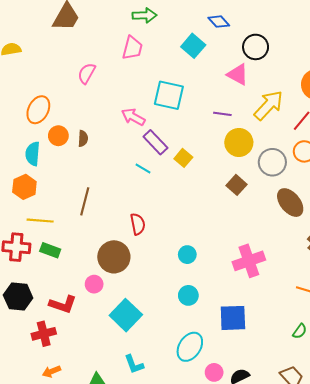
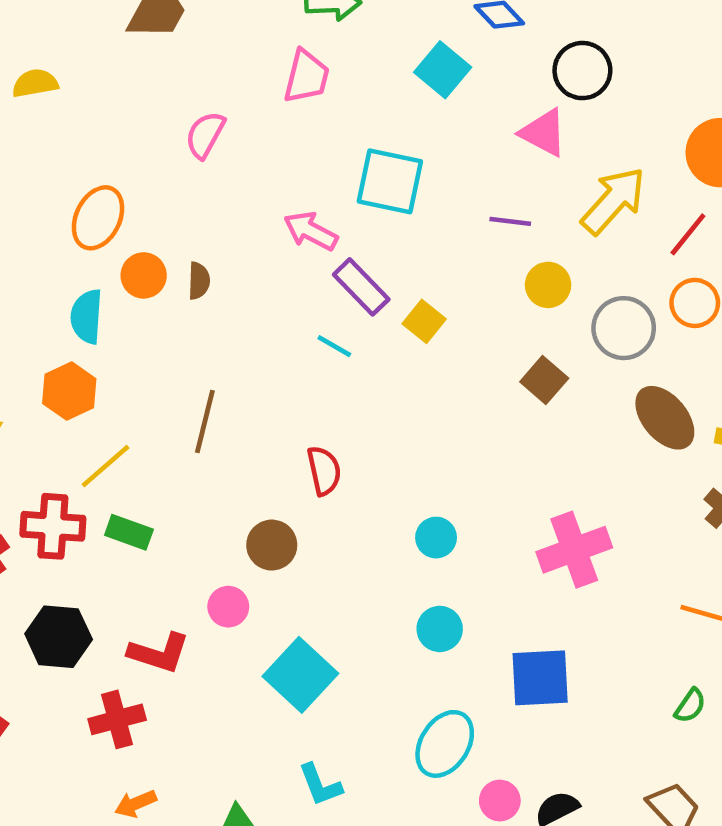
yellow circle: (239, 142) -> (548, 285), size x0.7
yellow line: (40, 221) -> (106, 466), turned -45
brown circle: (114, 257) -> (272, 545), size x0.7

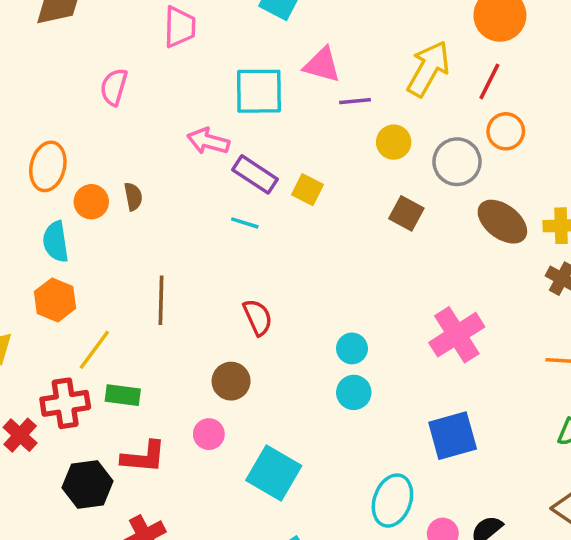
pink triangle: (543, 133) -> (322, 65), moved
cyan circle: (440, 629) -> (354, 392), moved
red L-shape: (159, 653) -> (144, 457), moved

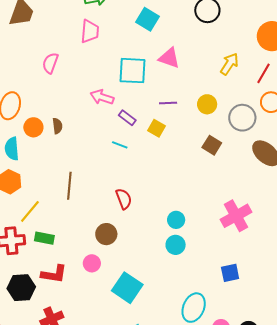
yellow arrow: (428, 69) -> (229, 64), size x0.7
purple line: (355, 101) -> (168, 103), moved
purple rectangle: (255, 174) -> (127, 118), size x0.7
blue square: (453, 436) -> (230, 273), size x0.7

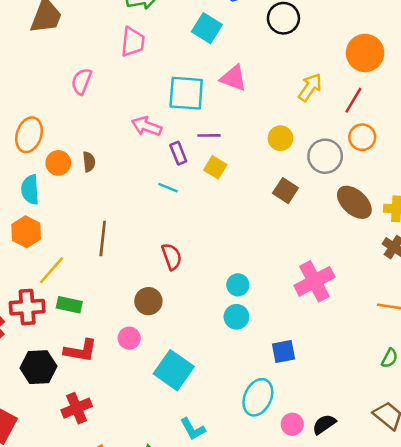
purple line: (168, 103) -> (209, 135), moved
purple rectangle: (127, 118) -> (178, 153), turned 30
blue square: (230, 273) -> (284, 351), moved

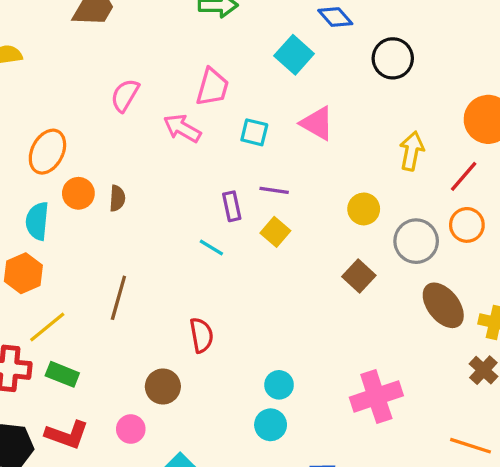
pink trapezoid: (133, 42) -> (212, 87), moved
yellow arrow: (310, 87) -> (412, 151), turned -32
cyan square: (186, 93) -> (254, 132), size x0.6
pink arrow: (146, 126) -> (182, 128), moved

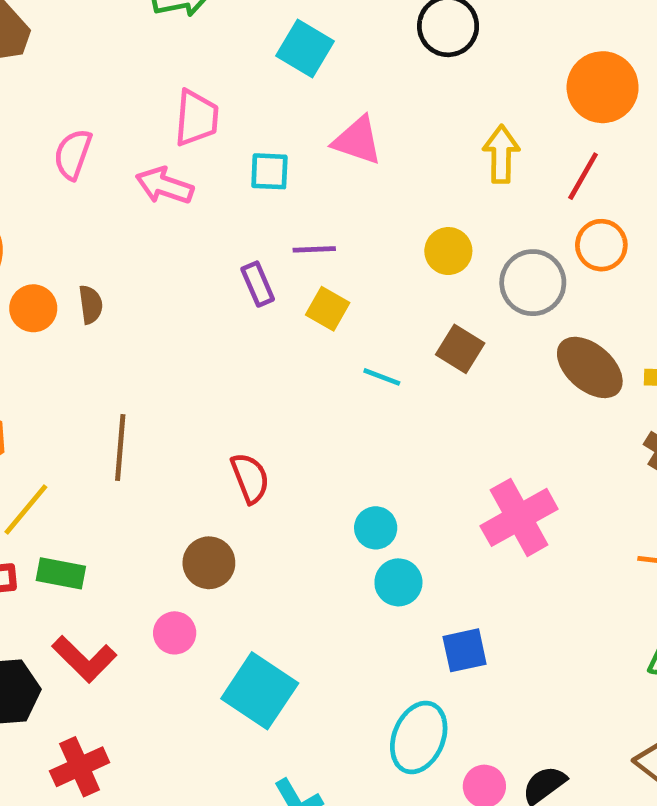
cyan line: (211, 248) -> (382, 377), moved
cyan circle: (271, 425) -> (398, 582), moved
red L-shape: (67, 435) -> (84, 659), turned 36

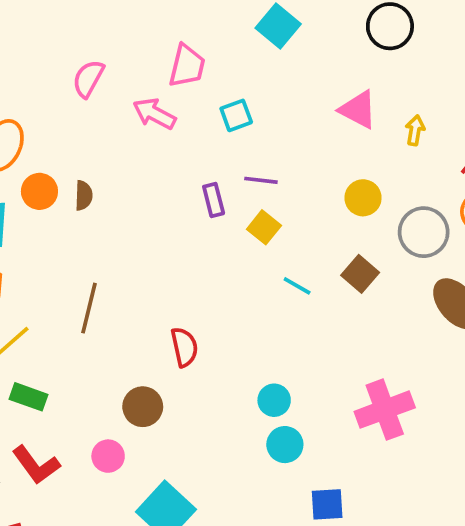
pink triangle: (357, 141) -> (358, 110), moved
yellow arrow: (501, 154) -> (415, 130), size x0.7
cyan square: (269, 171) -> (236, 115), turned -32

